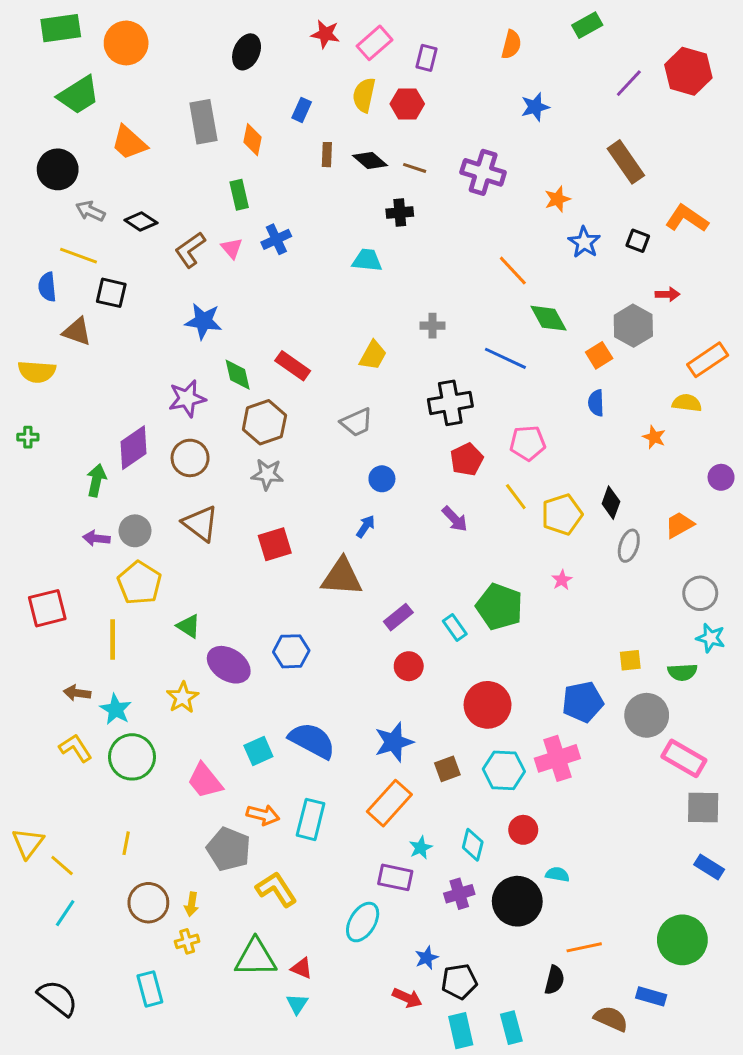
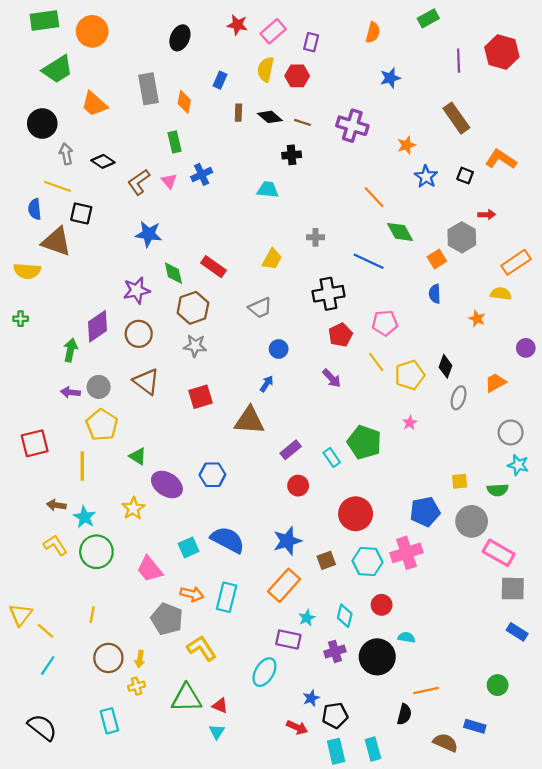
purple line: (629, 83) -> (459, 61), turned -45
gray arrow: (90, 211) -> (66, 154), turned 54
brown triangle: (77, 332) -> (56, 242), size x1.4
green circle: (682, 940) -> (498, 685), size x0.6

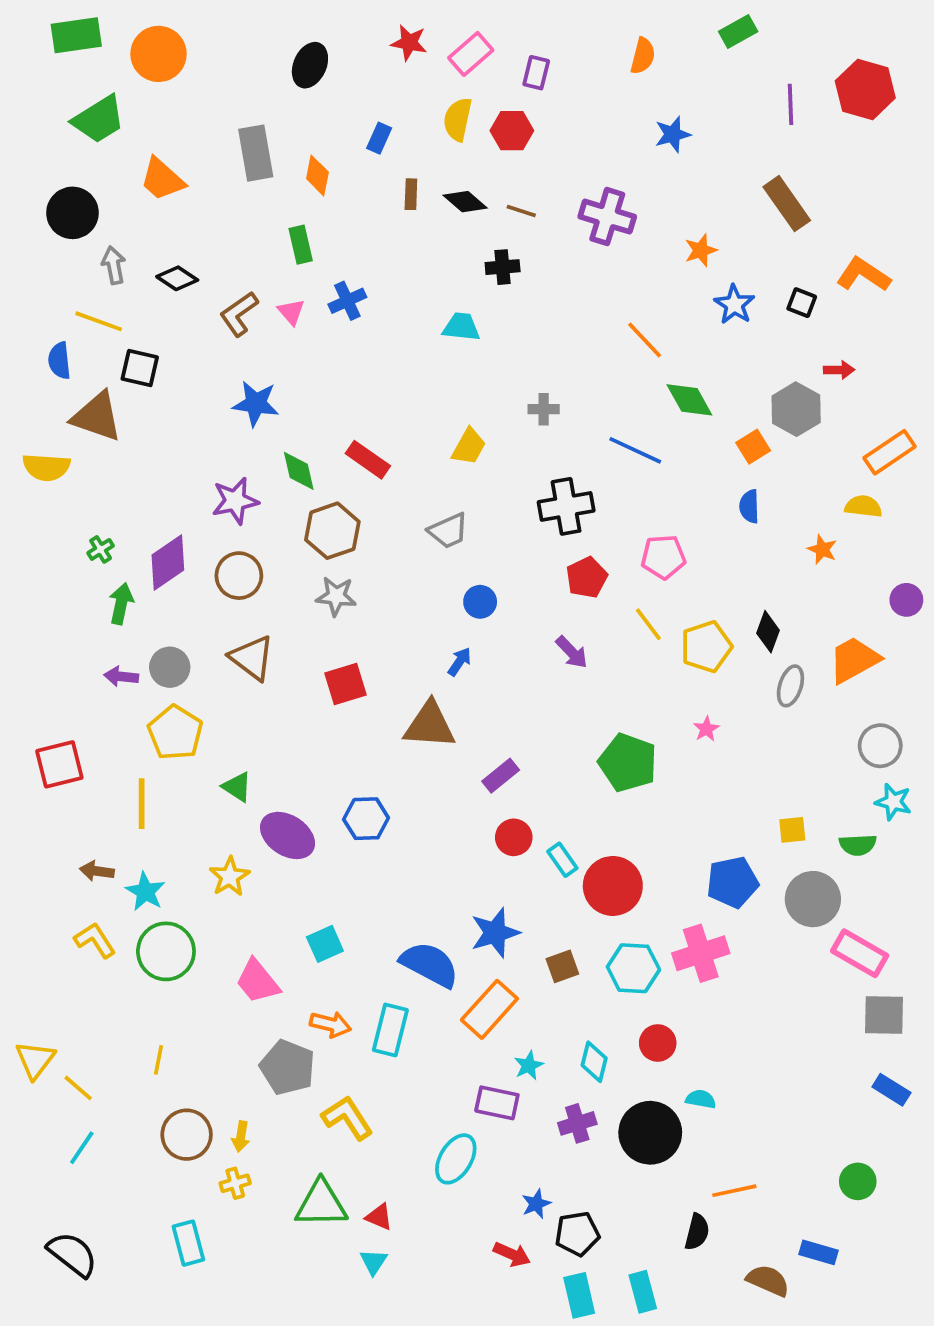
green cross: (21, 319) -> (101, 549), moved, turned -32
orange trapezoid: (495, 383) -> (854, 660), size x1.4
cyan rectangle: (332, 457) -> (562, 860), moved
blue semicircle: (228, 540) -> (430, 964), moved

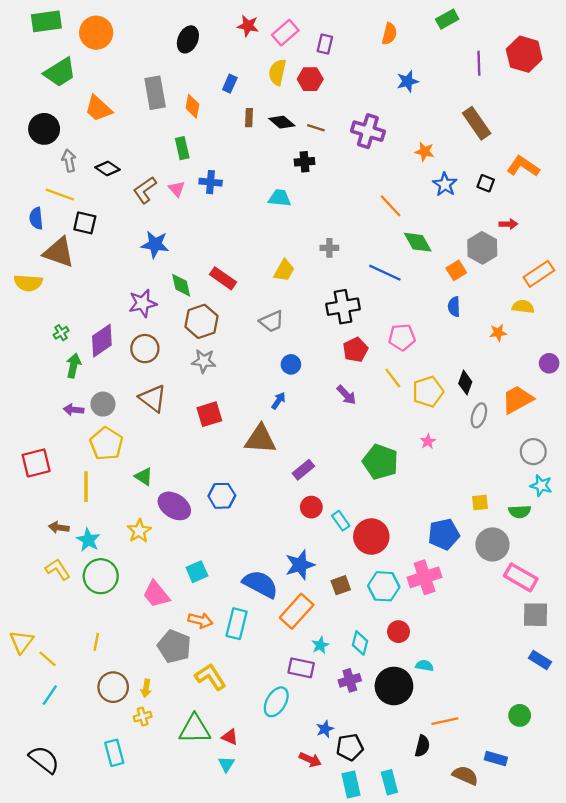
orange star: (701, 250) -> (425, 152), turned 30
blue cross: (347, 301) -> (211, 182), turned 30
orange star: (822, 549) -> (498, 333), turned -30

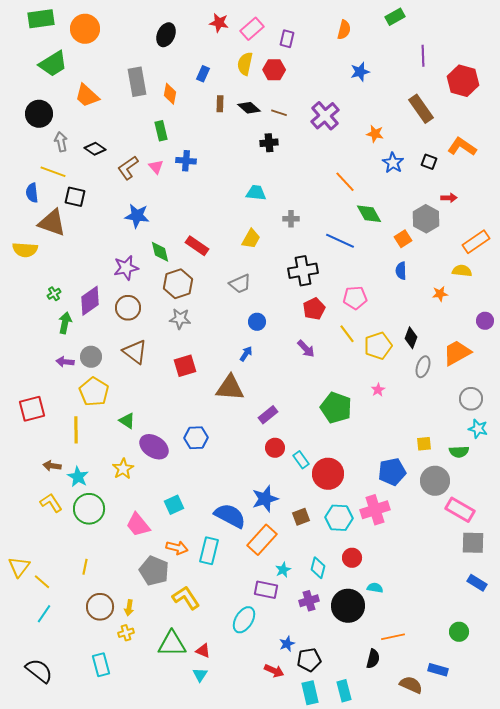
red hexagon: (524, 54) -> (463, 81), moved
purple cross: (368, 131) -> (325, 116), turned 32
cyan trapezoid: (280, 198) -> (256, 193), moved

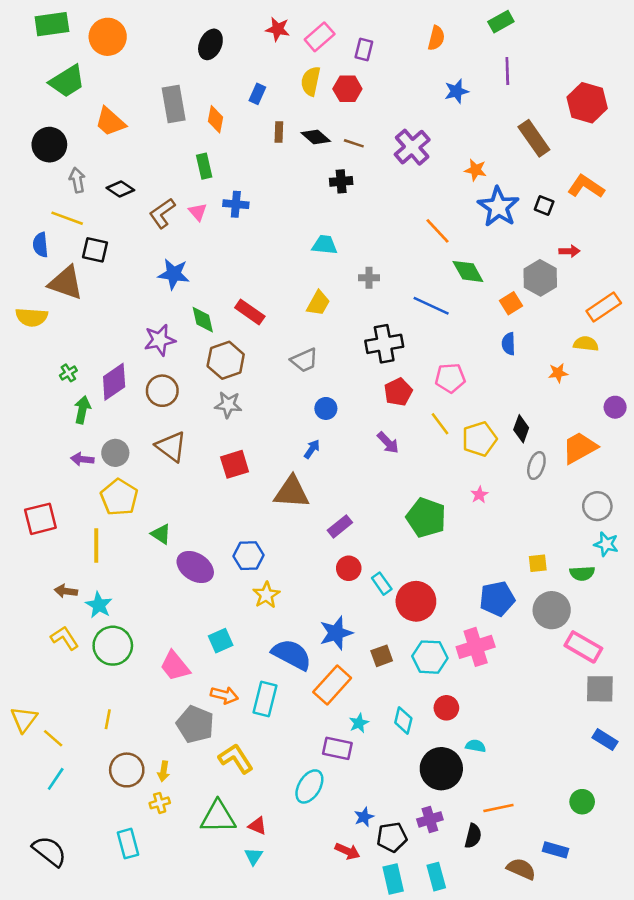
purple line: (423, 56) -> (507, 71), moved
blue star: (393, 163) -> (498, 207), size x1.5
yellow star: (123, 469) -> (266, 595), moved
purple cross: (309, 601) -> (430, 819), moved

